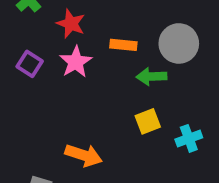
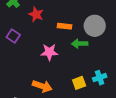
pink star: (76, 62) -> (49, 52), moved, turned 30
yellow square: (148, 121) -> (79, 83), moved

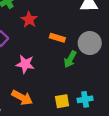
green arrow: (80, 44) -> (70, 59), turned -70
pink star: (49, 52) -> (25, 64), moved

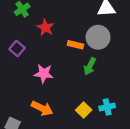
gray circle: (90, 43) -> (98, 37), moved
yellow square: (62, 101) -> (84, 110), turned -32

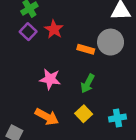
purple square: (17, 48) -> (28, 32), moved
green arrow: (90, 66) -> (88, 84), moved
yellow square: (84, 110) -> (84, 114), moved

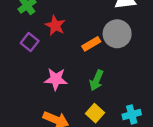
purple square: (28, 32) -> (30, 42), moved
orange rectangle: (86, 49) -> (91, 44), turned -42

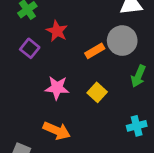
green arrow: (96, 80) -> (138, 76), moved
yellow square: (95, 113) -> (97, 92), moved

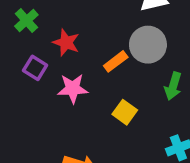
pink star: (57, 88) -> (73, 88), moved

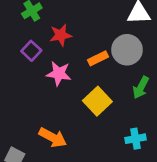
red star: (66, 43) -> (61, 35), turned 30
yellow square: (125, 112) -> (97, 101), size x1.4

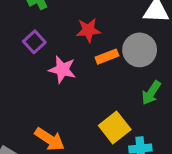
red star: (61, 35) -> (88, 30), moved
yellow square: (97, 101) -> (115, 128), moved

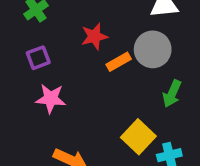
purple square: (34, 42) -> (38, 58), turned 30
pink star: (62, 70) -> (51, 99), moved

